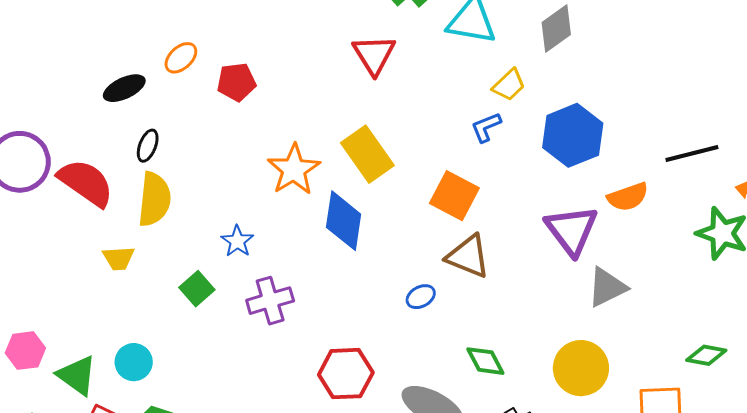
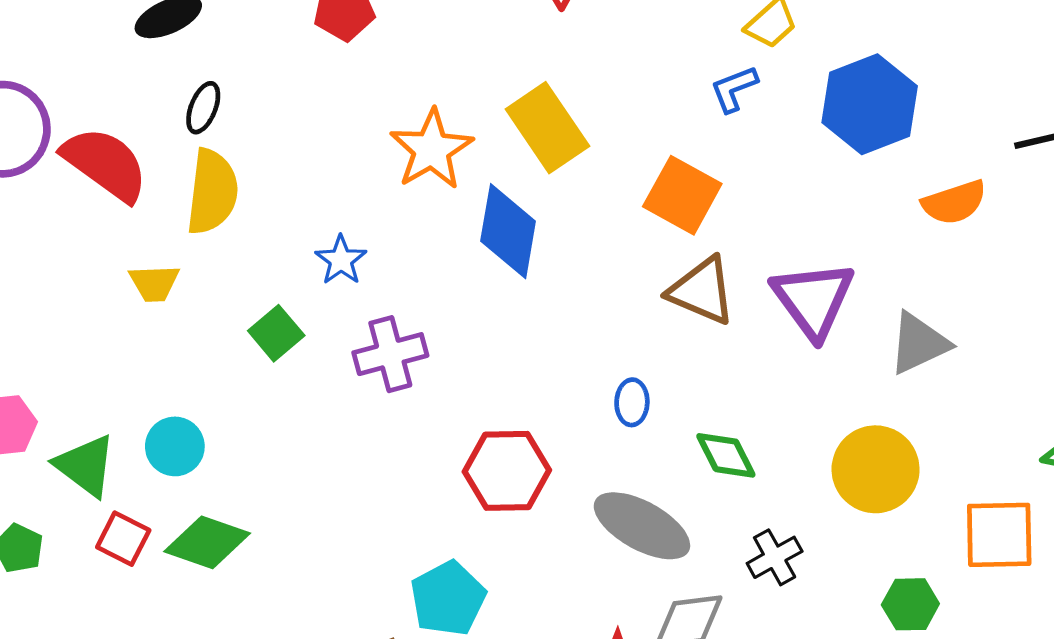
purple triangle: (572, 230) -> (813, 299), moved
blue ellipse: (421, 297) -> (632, 402), moved, turned -60

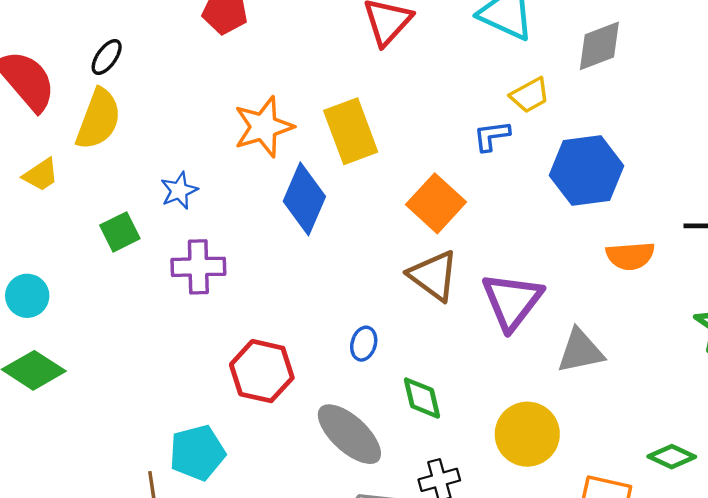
yellow trapezoid: (154, 283) -> (41, 175), turned -45

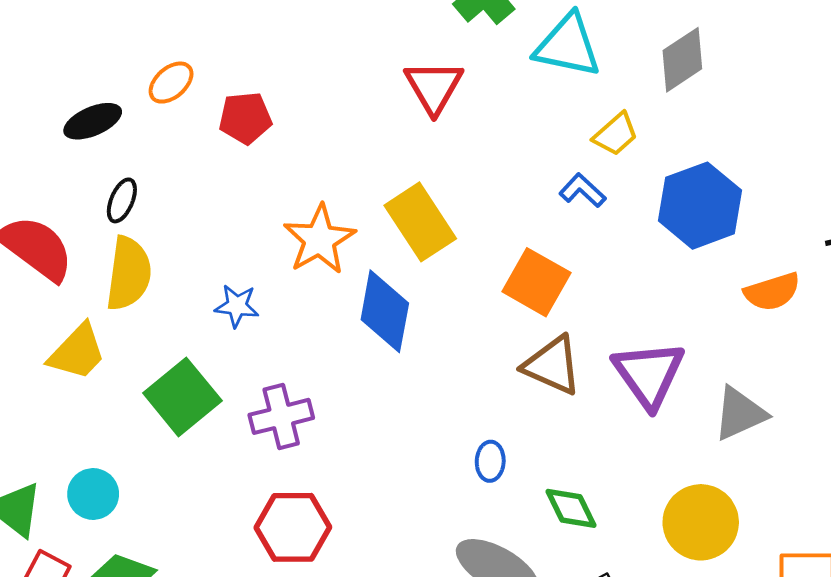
blue L-shape: (492, 136) -> (583, 190), turned 63
yellow trapezoid: (41, 175) -> (77, 352), size x1.4
blue star: (179, 191) -> (237, 306), moved, turned -30
green square: (120, 232) -> (182, 397), size x1.6
red hexagon: (262, 371) -> (293, 527), moved

